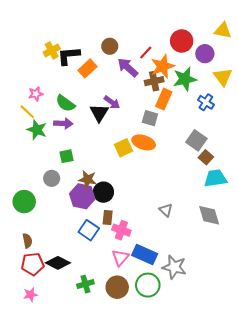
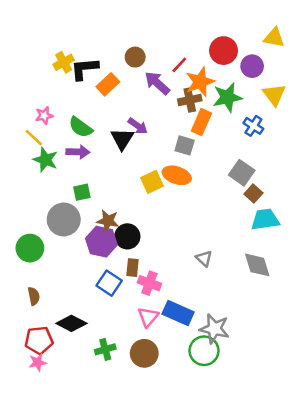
gray circle: (52, 178) -> (64, 219), size x1.6
red pentagon: (33, 264) -> (39, 340), moved
green circle: (148, 285) -> (204, 351), moved

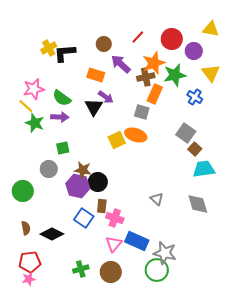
red line: (179, 65) -> (138, 37), moved
orange rectangle: (108, 84) -> (96, 75), moved, turned 60
pink star: (44, 116) -> (34, 89), size x1.5
gray circle: (64, 219) -> (49, 169), size x0.7
black diamond: (71, 323) -> (52, 234), moved

